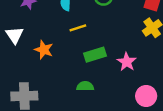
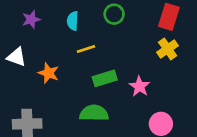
white triangle: (15, 35) -> (16, 57), turned -36
green semicircle: (85, 86) -> (94, 113), size x1.5

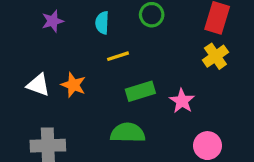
white triangle: (16, 57) -> (38, 85), moved

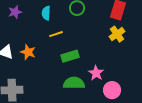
pink star: (182, 101) -> (96, 73), moved
green semicircle: (128, 133) -> (74, 83), moved

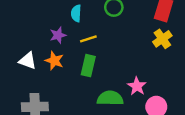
purple star: (15, 12) -> (58, 35), moved
green rectangle: (70, 56) -> (88, 66), moved, turned -60

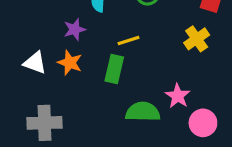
yellow line: (88, 39) -> (128, 40), moved
yellow cross: (162, 39) -> (197, 39), moved

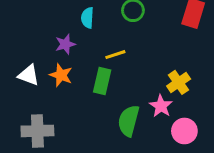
yellow cross: (197, 39) -> (179, 82), moved
green semicircle: (143, 112) -> (129, 121), turned -76

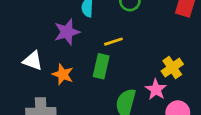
purple star: (65, 44) -> (67, 32), size x1.4
orange star: (61, 75) -> (63, 74), moved

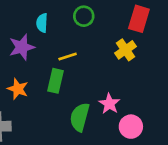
yellow cross: (172, 68) -> (126, 50), moved

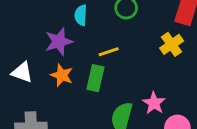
orange star: (18, 89) -> (62, 75), moved

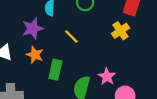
yellow line: (109, 52) -> (71, 37), turned 63
green rectangle: (95, 78) -> (55, 70), moved

